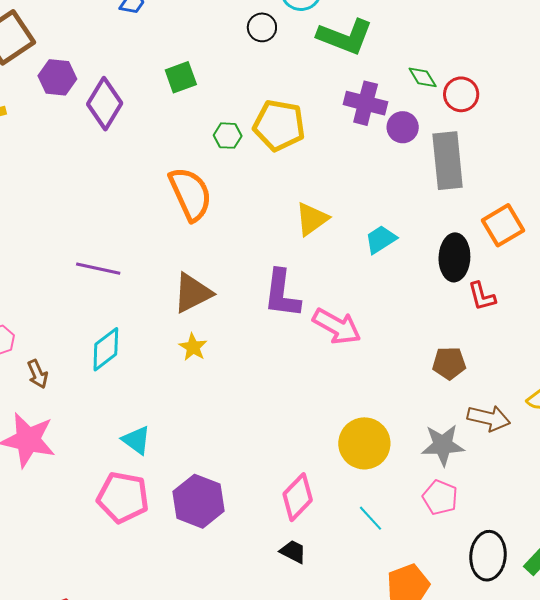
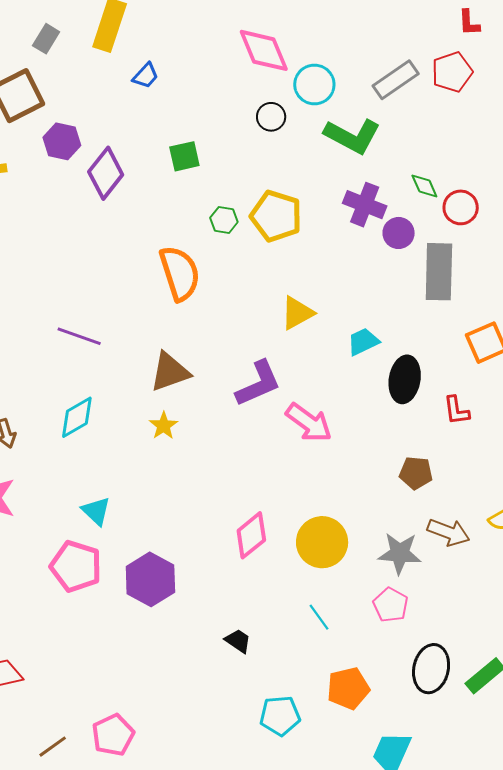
black ellipse: (454, 257) -> (405, 379), moved
purple L-shape: (282, 294) -> (258, 383), turned -128
pink diamond: (298, 497) -> (251, 535), moved

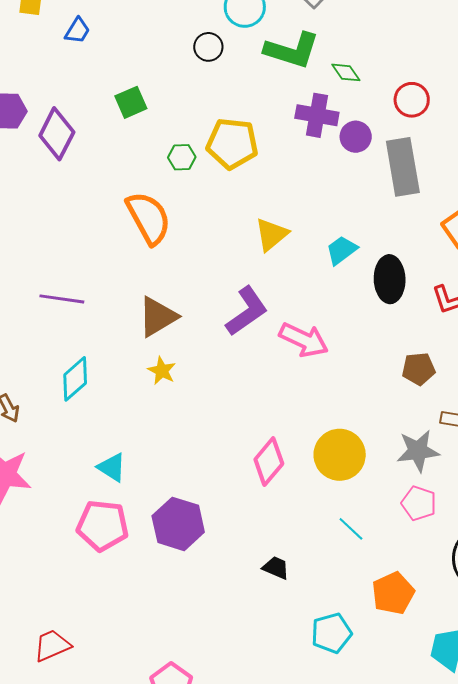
green diamond: (424, 186) -> (346, 72), moved

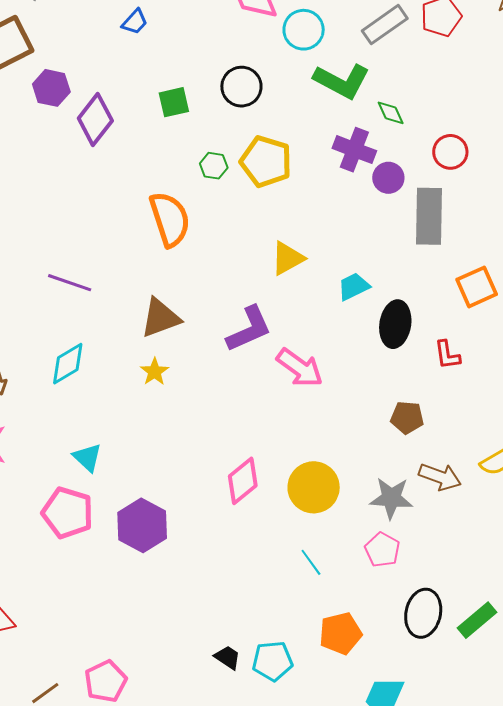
black circle: (208, 47) -> (241, 87), moved, size x1.4
black trapezoid: (276, 568) -> (228, 657), moved

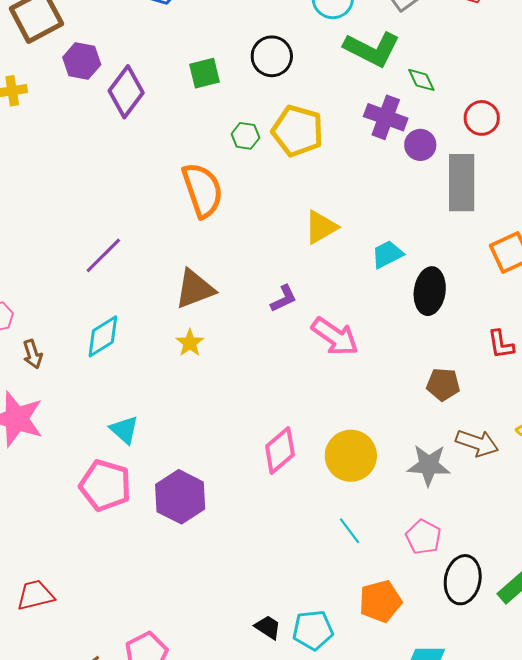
purple line: (70, 283) -> (103, 255), turned -63
purple L-shape: (249, 329) -> (284, 299), size x0.6
red L-shape: (447, 355) -> (501, 344), moved
pink pentagon: (382, 550) -> (423, 537), moved

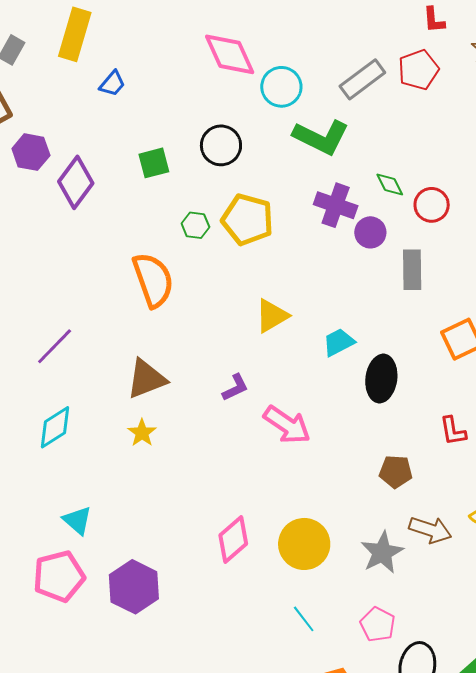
green diamond: (421, 80) -> (390, 185), moved
gray rectangle: (462, 183) -> (412, 270), size x0.7
gray star: (429, 465) -> (382, 553), turned -30
pink pentagon: (105, 485) -> (59, 576), turned -30

